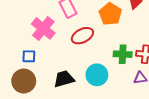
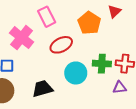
cyan circle: (97, 75) -> (76, 73), moved

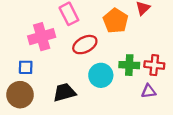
pink cross: (22, 38) -> (42, 37), turned 35

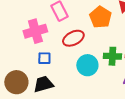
blue square: (26, 67) -> (44, 58), moved
black trapezoid: (64, 92) -> (43, 84), moved

